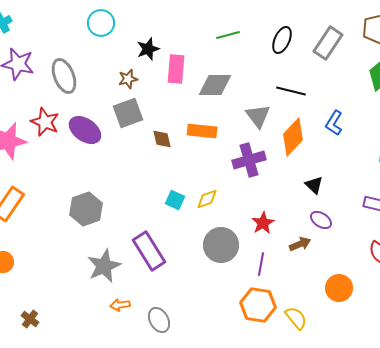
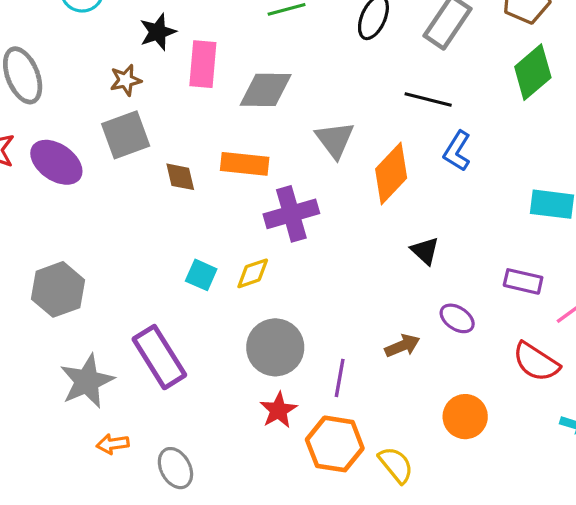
black line: (291, 91) -> (428, 100), moved
purple cross: (249, 160) -> (291, 214), moved
purple ellipse: (321, 220) -> (457, 318), moved
red star: (263, 223) -> (278, 410), moved

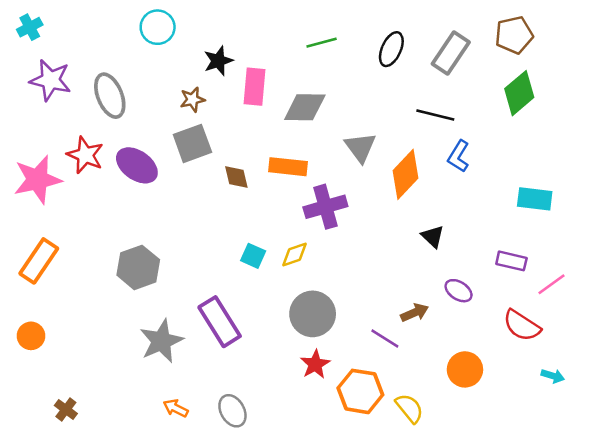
purple line: (340, 378) -> (385, 338), moved, turned -68
orange arrow: (113, 444) -> (176, 408), moved, turned 35

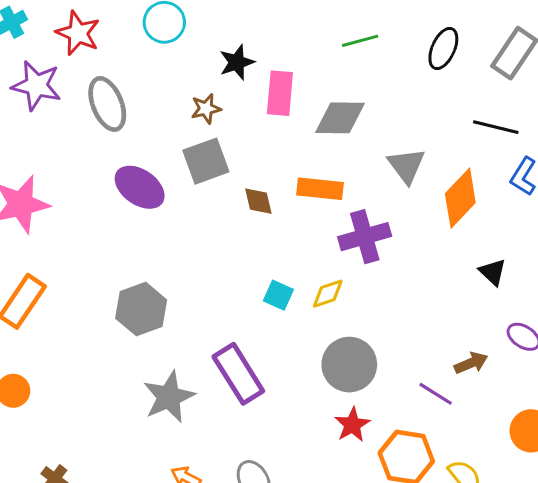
red star: (85, 155) -> (78, 33), moved

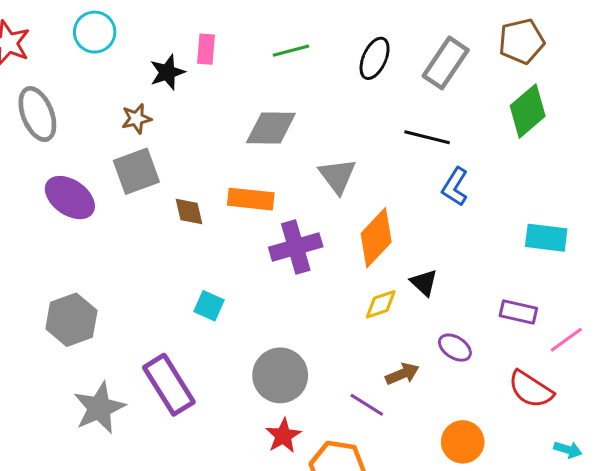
pink rectangle: (280, 93) -> (206, 49), moved, size x0.7
orange diamond: (460, 198) -> (376, 238), moved
yellow diamond: (328, 294) -> (381, 304), moved

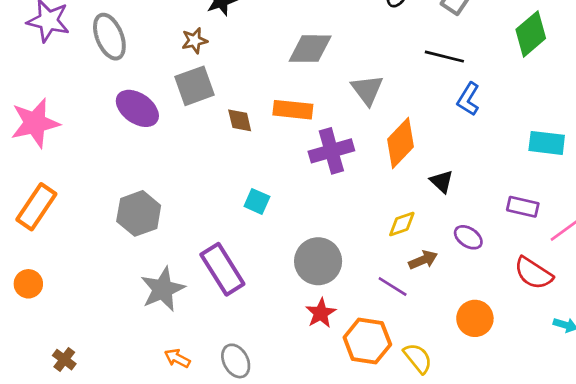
yellow diamond: (381, 304) -> (402, 224), moved

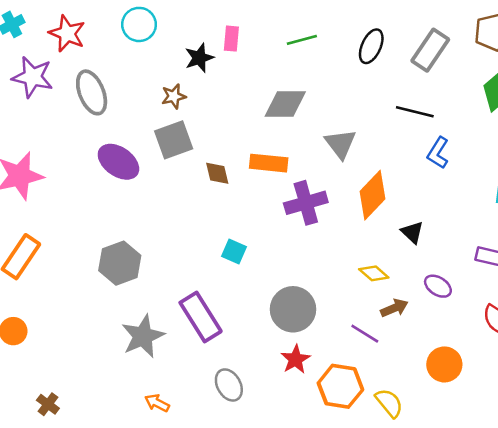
yellow diamond: (402, 224) -> (374, 273), turned 60
gray ellipse: (236, 361) -> (229, 385), moved

